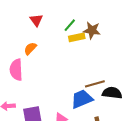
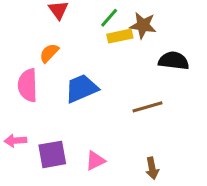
black semicircle: (112, 93) -> (174, 61), moved
blue trapezoid: (82, 99) -> (81, 88), moved

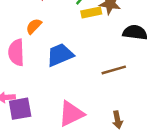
purple square: (52, 154) -> (20, 109), moved
pink triangle: (95, 161) -> (71, 114), size x1.6

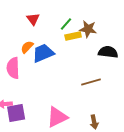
blue trapezoid: (60, 55) -> (43, 53), moved

